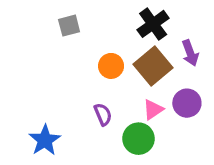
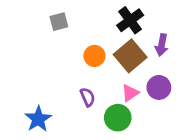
purple arrow: (190, 53) -> (162, 45), turned 30

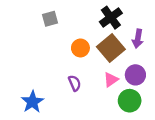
green circle: (118, 118) -> (130, 101), moved

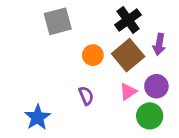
gray square: (50, 19) -> (58, 21), size x1.5

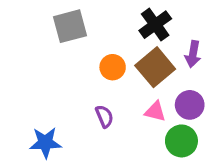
pink triangle: (128, 92) -> (155, 111), turned 48
blue star: (37, 117) -> (45, 143), turned 30

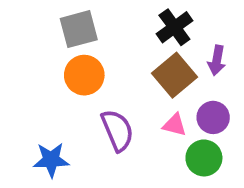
orange circle: (113, 67) -> (84, 75), moved, size x1.4
purple semicircle: (104, 116) -> (117, 130), size x1.6

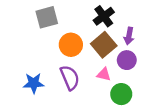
orange circle: (84, 75) -> (71, 45), moved
purple circle: (213, 117) -> (127, 60), moved
blue star: (51, 160) -> (34, 83), moved

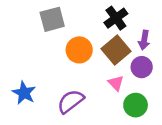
pink triangle: (104, 74) -> (116, 83), turned 32
purple semicircle: (70, 78) -> (71, 101), moved, turned -105
blue star: (34, 83) -> (24, 93), moved, turned 30

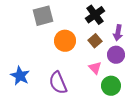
brown square: (116, 50) -> (95, 41), size x0.6
purple semicircle: (71, 101) -> (58, 83), turned -75

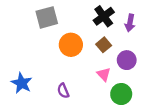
purple arrow: (118, 33) -> (130, 23), moved
purple semicircle: (58, 83) -> (63, 91), size x0.6

